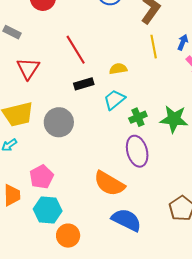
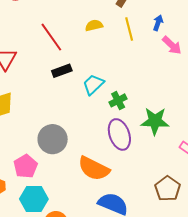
yellow semicircle: (118, 69) -> (94, 25), moved
green star: (174, 119) -> (155, 121), moved
gray circle: (59, 122) -> (53, 139), moved

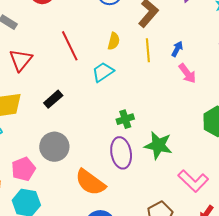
yellow semicircle: (94, 25) -> (114, 41), turned 108
black rectangle: (62, 71) -> (53, 99), moved, turned -30
cyan trapezoid: (93, 84) -> (103, 72), moved

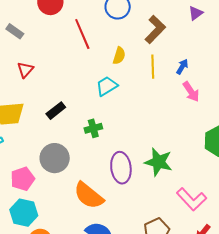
red line: (70, 46) -> (82, 34), moved
red triangle: (21, 60) -> (25, 70), size x0.7
green cross: (125, 119) -> (93, 128), moved

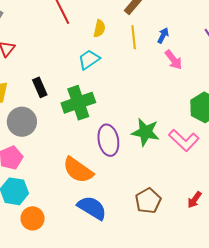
black rectangle: (56, 111) -> (40, 87), turned -72
green cross: (93, 128) -> (78, 103), size x1.8
gray circle: (55, 158) -> (22, 122), moved
pink L-shape: (192, 199) -> (184, 140), moved

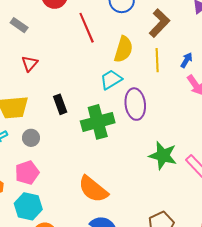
yellow semicircle: (99, 29) -> (123, 49), size x1.5
gray circle: (22, 122) -> (31, 138), moved, size x0.6
purple ellipse: (108, 140) -> (135, 104), moved

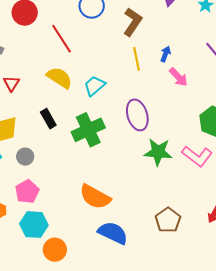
yellow semicircle: (123, 49) -> (59, 78), moved, turned -64
purple ellipse: (135, 104) -> (137, 115), moved

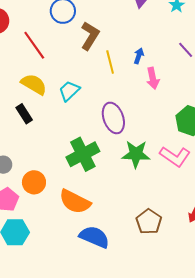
brown L-shape: (133, 22) -> (90, 36), moved
pink arrow: (178, 77) -> (153, 78), turned 35
black rectangle: (48, 119) -> (24, 114), moved
green cross: (88, 130) -> (83, 154), moved
orange circle: (55, 250) -> (34, 182), moved

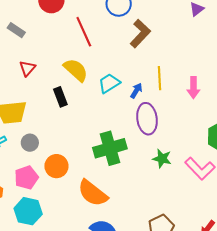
blue arrow: (139, 56) -> (136, 91), moved
yellow line: (110, 62) -> (160, 78), moved
green star: (136, 154) -> (162, 159), size x0.7

